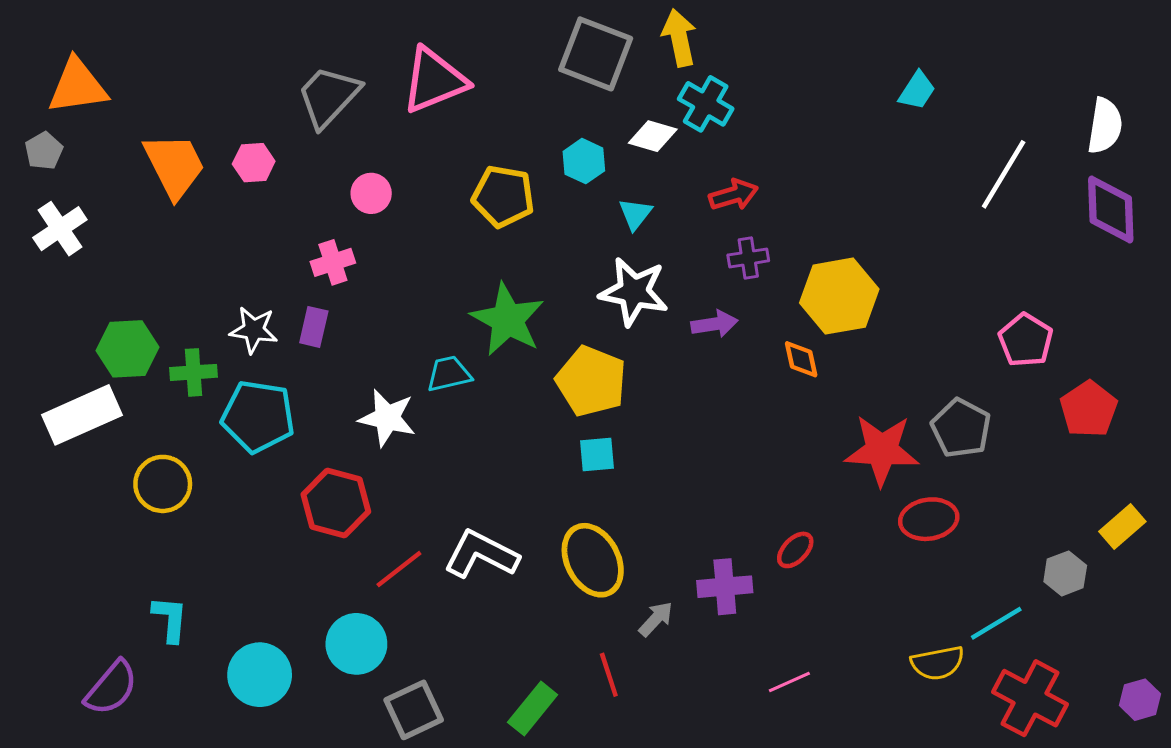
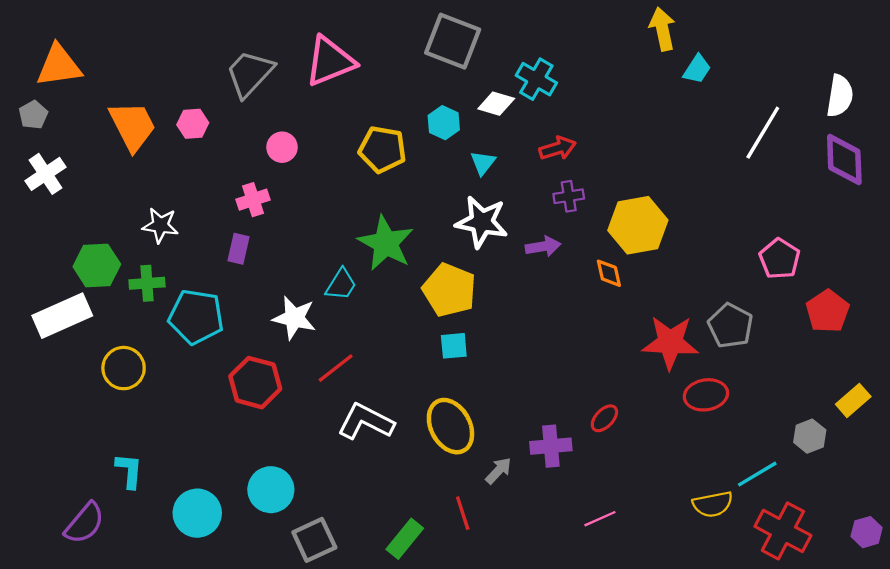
yellow arrow: (679, 38) -> (662, 29), moved
white star: (254, 330) -> (160, 225), moved
cyan trapezoid: (449, 374) -> (341, 284), turned 135
red line: (399, 569) -> (336, 368), moved

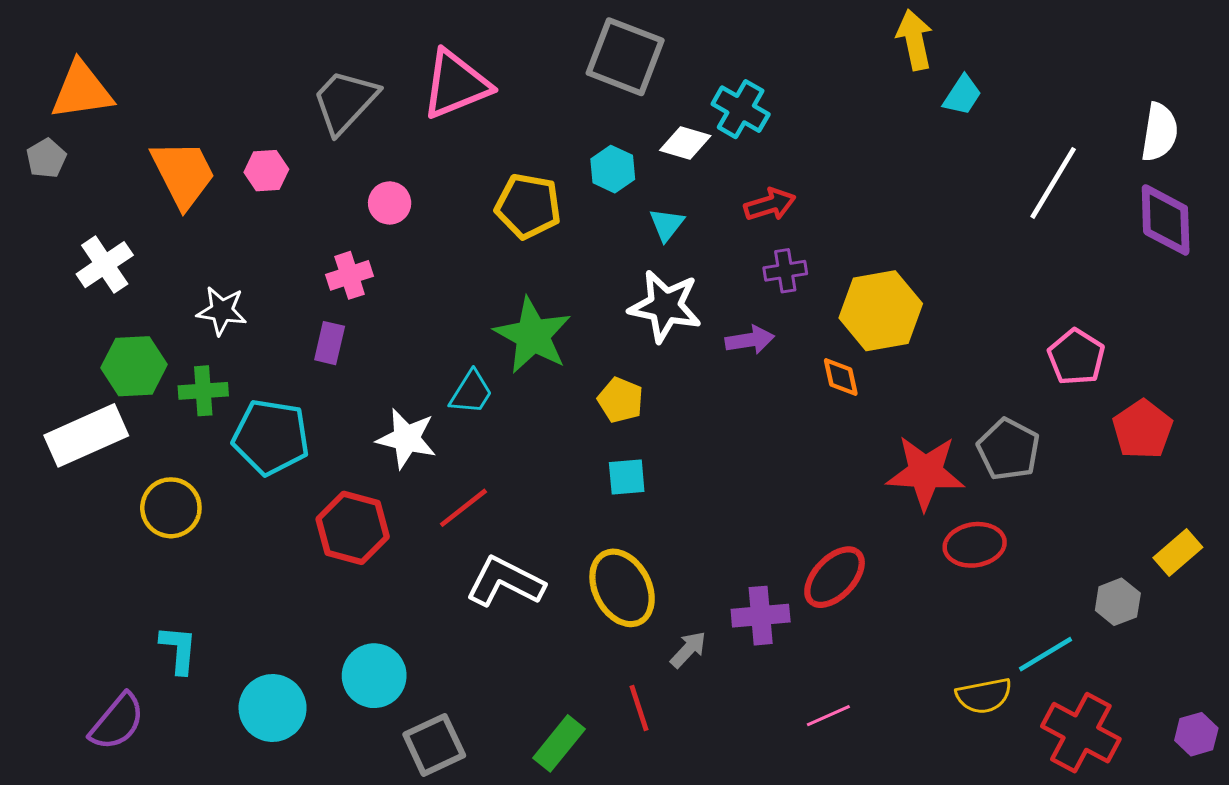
white cross: (46, 174) -> (105, 265), moved
yellow pentagon: (449, 290) -> (621, 400), size x0.6
red ellipse: (604, 418) -> (835, 577), size x1.6

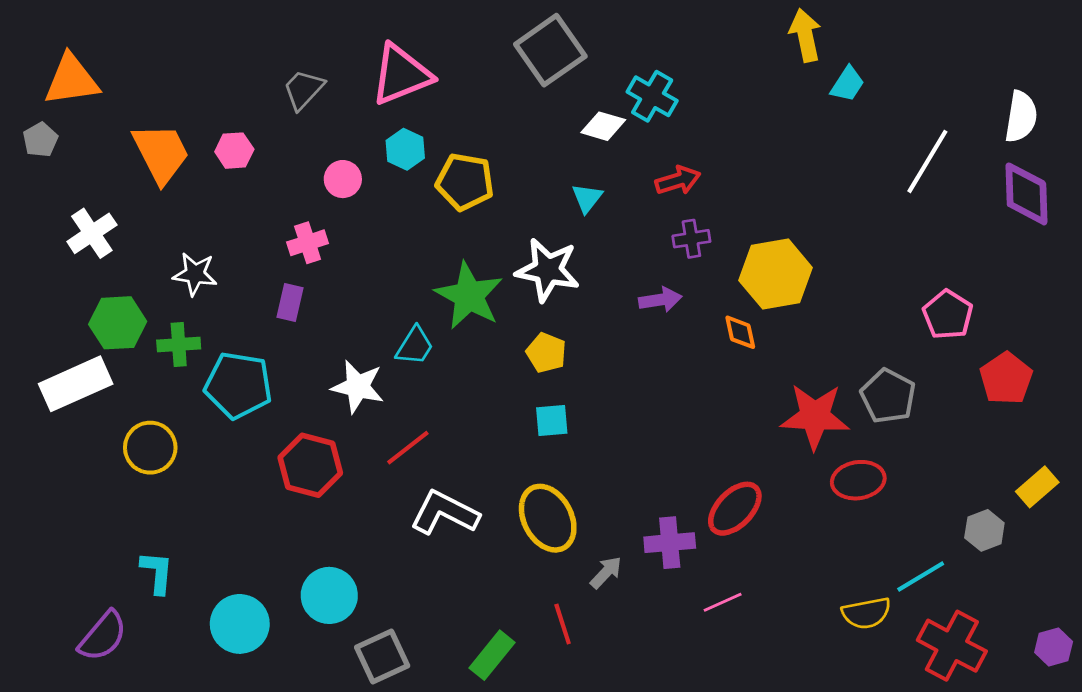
gray square: (625, 57) -> (550, 50), turned 34
gray trapezoid: (345, 101) -> (303, 90), size x0.7
cyan hexagon: (613, 169) -> (405, 149), moved
white star: (665, 306) -> (548, 270), moved
pink line: (828, 716) -> (723, 602), moved

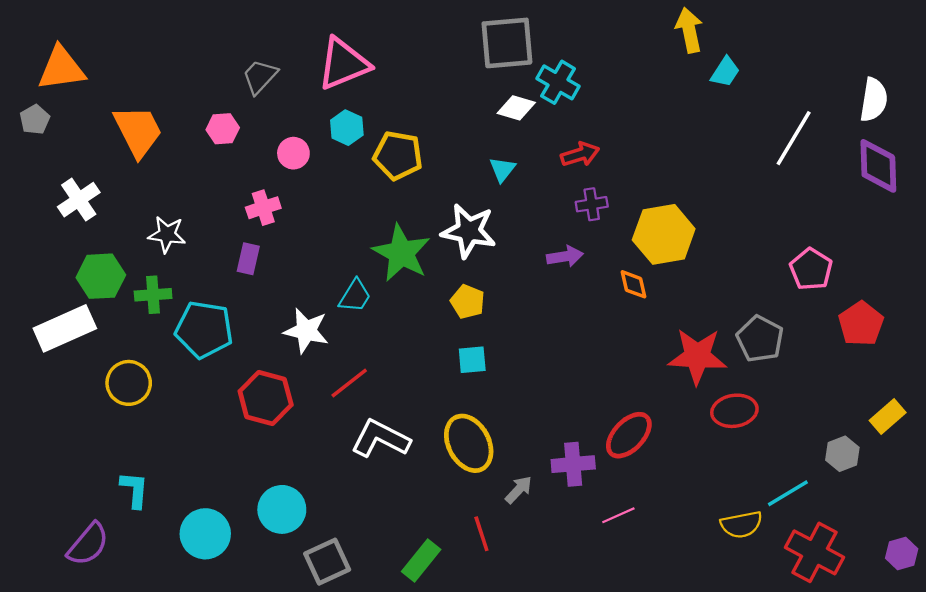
gray square: (550, 50) -> (507, 43), moved, turned 30
pink hexagon: (234, 151) -> (223, 129), moved

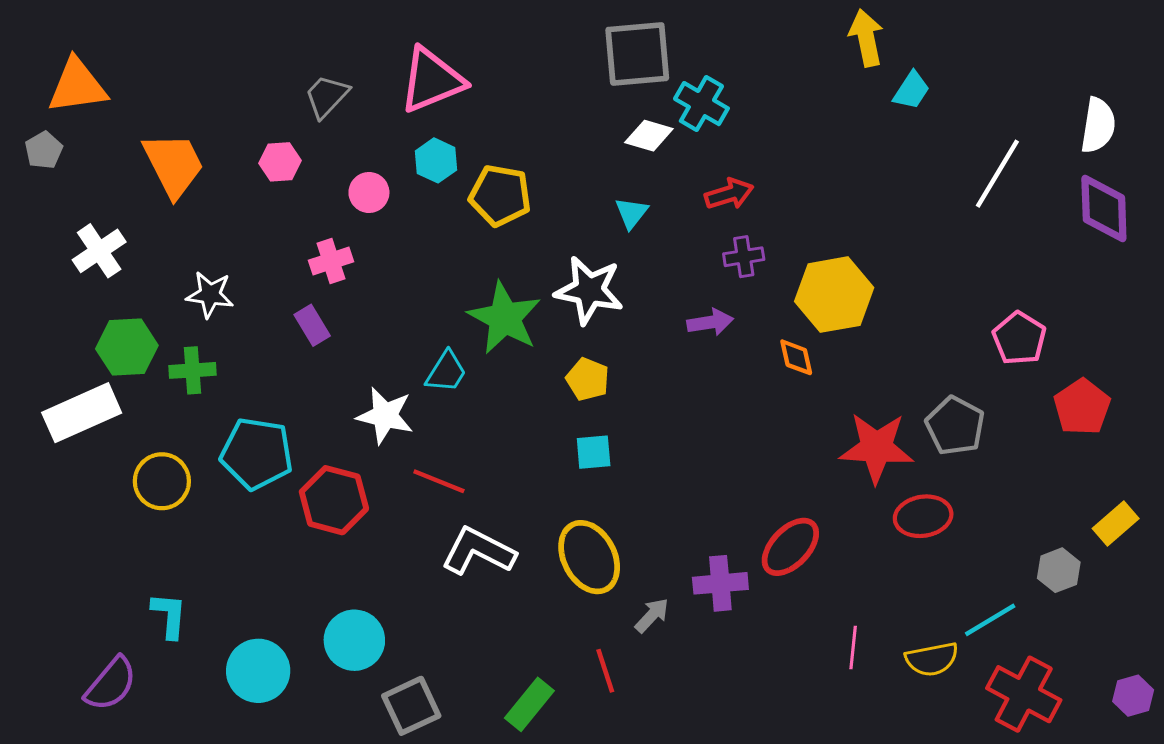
purple rectangle: (248, 259) -> (312, 325), turned -44
cyan pentagon: (204, 330) -> (257, 454), moved
red line: (349, 383) -> (439, 481), turned 60
pink line: (618, 515) -> (853, 647), moved, turned -60

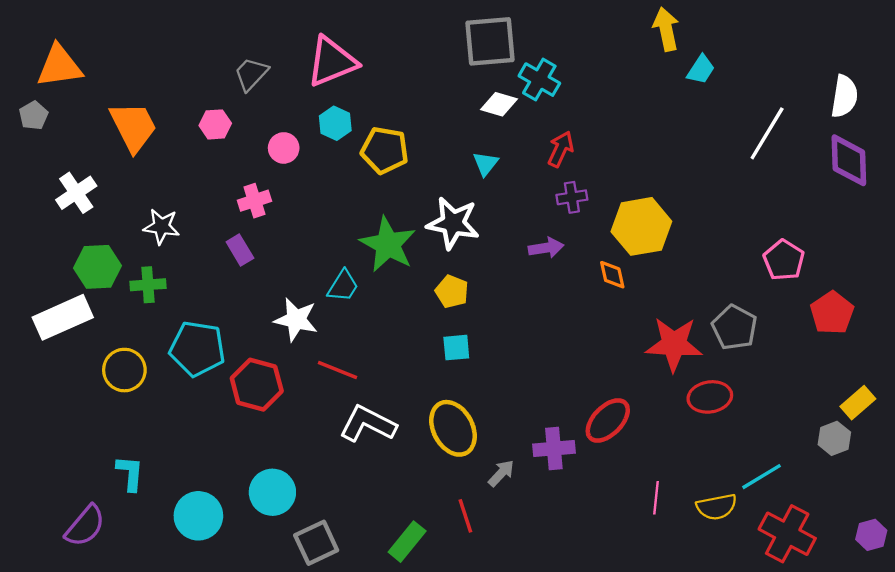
red arrow: (729, 194) -> (561, 149), turned -48
gray hexagon: (1059, 570) -> (834, 438), moved

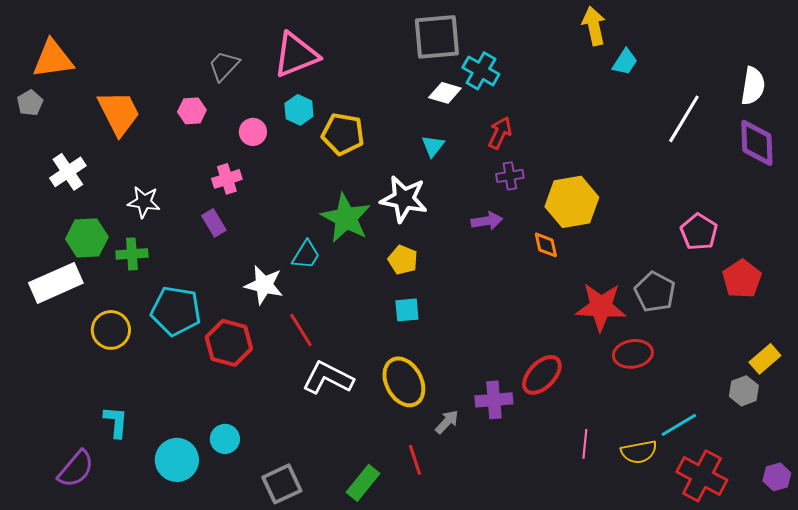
red line: (337, 370) -> (301, 330), turned 36
cyan circle: (272, 492) -> (225, 439), moved, size x0.7

